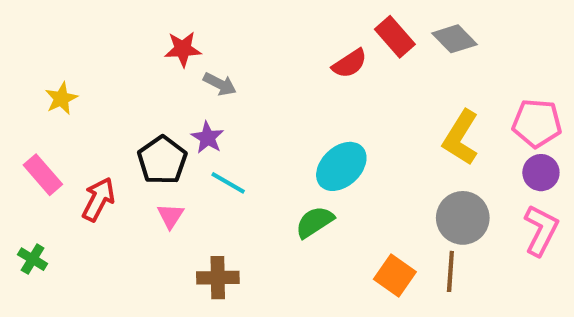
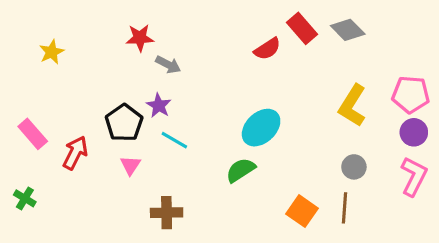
yellow star: (61, 98) -> (52, 52), moved
gray circle: (463, 218) -> (354, 167), size x0.6

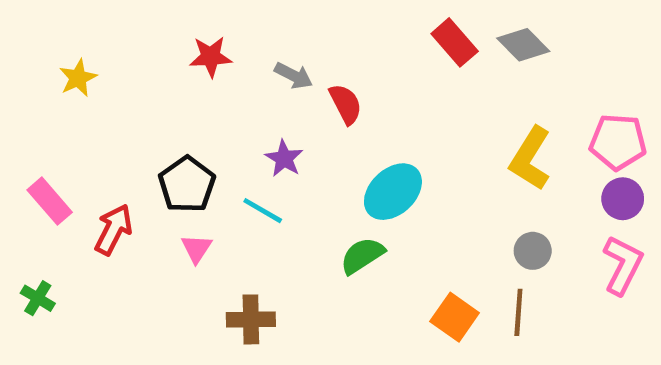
red semicircle: (267, 49) -> (346, 104), moved, turned -84
gray arrow: (168, 65) -> (294, 76), moved
purple star: (159, 106) -> (284, 158), moved

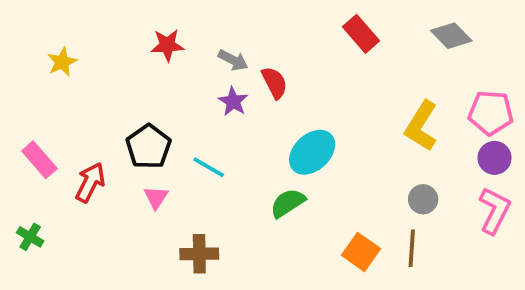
gray diamond: (523, 45) -> (451, 36), moved
purple star: (284, 158) -> (233, 101), moved

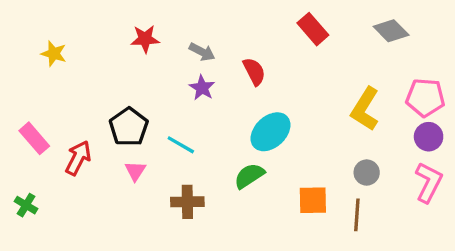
yellow star: (62, 62) -> (54, 54), turned -30
red semicircle: (274, 83) -> (254, 71), moved
orange square: (361, 252) -> (313, 200), moved, turned -36
brown cross: (199, 254) -> (187, 202), moved

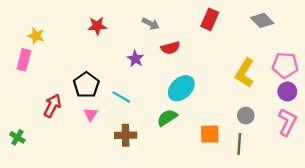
red rectangle: (313, 29) -> (210, 19), turned 65
gray arrow: (202, 52) -> (151, 24), moved
red semicircle: (254, 71) -> (170, 48), turned 102
pink rectangle: (34, 138) -> (24, 60), moved, turned 55

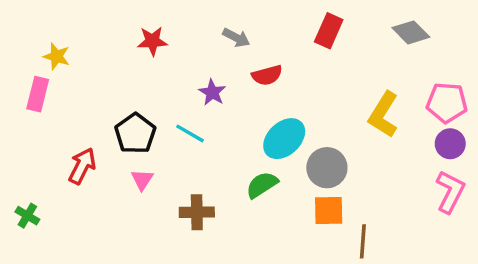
cyan line: (121, 97) -> (190, 133), moved
gray circle: (246, 116) -> (327, 168), moved, size x1.5
brown line: (239, 144) -> (363, 241), moved

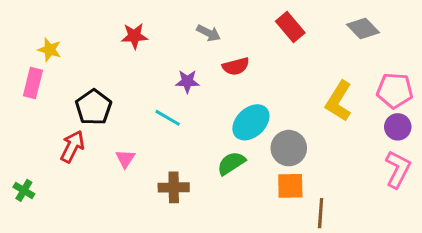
red rectangle: (329, 31) -> (290, 27), turned -64
purple star: (212, 92) -> (187, 81), turned -30
black pentagon: (135, 133) -> (94, 107), moved

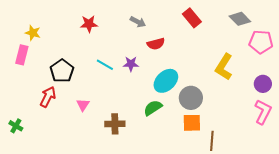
purple star: (187, 81) -> (131, 64), moved
pink pentagon: (395, 91) -> (261, 42), moved
cyan line: (168, 118) -> (105, 65), moved

